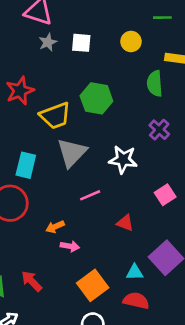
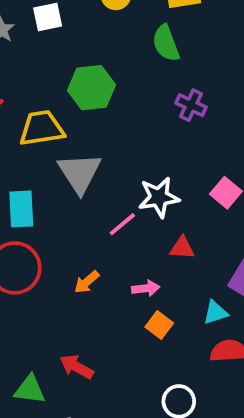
yellow trapezoid: (55, 116) -> (42, 128), turned -152
white star: (123, 160) -> (159, 197), moved
pink arrow: (70, 246) -> (146, 288), moved
orange square: (93, 285) -> (159, 325), moved, size x0.6

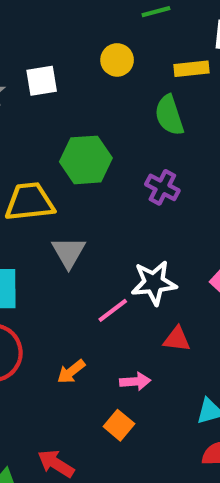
purple cross: (191, 105) -> (162, 187), moved
gray triangle: (79, 173) -> (69, 252), size x0.7
orange square: (159, 325) -> (119, 425), moved

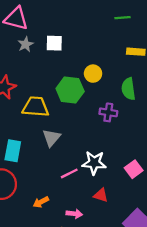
yellow circle: (117, 60) -> (93, 74), moved
green semicircle: (169, 115) -> (128, 89), moved
purple cross: (162, 187) -> (108, 112), turned -30

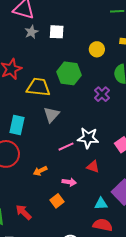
yellow circle: (93, 74) -> (97, 49), moved
purple cross: (108, 112) -> (102, 94), turned 35

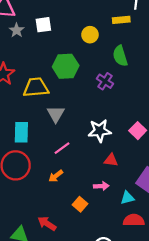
pink line: (66, 147) -> (62, 148), moved
pink arrow: (69, 182) -> (101, 186), moved

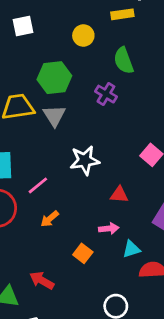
gray triangle: (56, 114) -> (54, 116), moved
white star: (100, 131) -> (85, 160), moved
pink line: (62, 148) -> (38, 185), moved
cyan triangle: (127, 198) -> (131, 249), moved

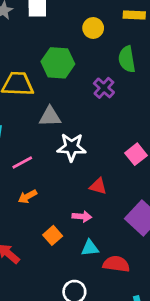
gray triangle: (54, 116) -> (50, 116), moved, turned 50
cyan triangle: (131, 249) -> (90, 248), moved

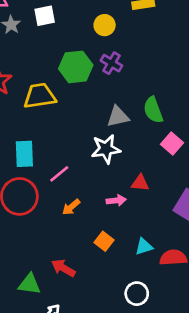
green semicircle: (127, 59) -> (153, 110), moved
purple cross: (104, 88) -> (111, 63), moved
gray triangle: (50, 116) -> (118, 117), moved
pink arrow: (82, 217) -> (116, 200), moved

